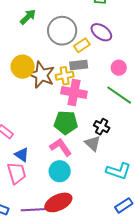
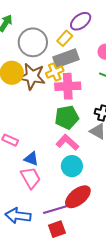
gray circle: (62, 31) -> (33, 42), moved
purple ellipse: (101, 32) -> (81, 21), turned -60
gray rectangle: (79, 65) -> (66, 58), size x1.4

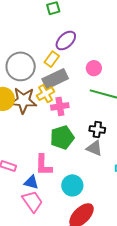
pink cross: (68, 86) -> (60, 106), size x0.7
pink L-shape: (67, 142) -> (43, 165), moved, turned -125

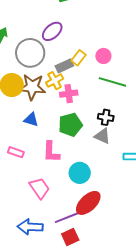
purple ellipse: (66, 40) -> (52, 31), moved
yellow rectangle: (52, 59) -> (78, 58), moved
gray rectangle: (55, 79) -> (64, 66), size x0.7
blue triangle: (31, 182) -> (31, 120), moved

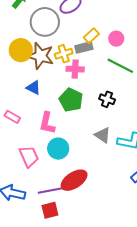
gray rectangle: (64, 66) -> (84, 47), moved
green pentagon: (70, 125) -> (71, 100), turned 30
gray triangle: (102, 136) -> (103, 135), moved
cyan circle: (80, 173) -> (58, 149), moved

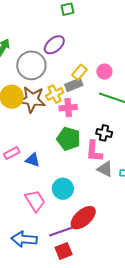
blue triangle: (33, 88) -> (33, 160), moved
pink rectangle: (12, 117) -> (12, 153), moved, turned -49
pink L-shape: (47, 123) -> (94, 151), moved

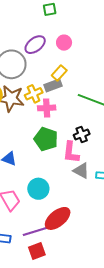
pink circle: (104, 72) -> (64, 43), moved
black cross: (104, 133) -> (82, 135), turned -35

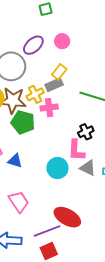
green pentagon: (46, 139) -> (23, 122), moved
cyan circle: (38, 189) -> (57, 168), moved
red ellipse: (58, 218) -> (67, 217), turned 72

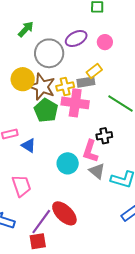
pink cross: (49, 108) -> (75, 103), size x1.5
purple line: (47, 231) -> (41, 222), turned -48

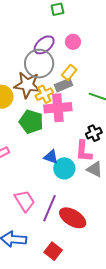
gray circle: (49, 53) -> (39, 64), moved
brown star: (42, 87) -> (27, 85), moved
blue triangle: (29, 145) -> (51, 157), moved
purple line: (41, 222) -> (50, 208), moved
red square: (38, 241) -> (53, 251), turned -30

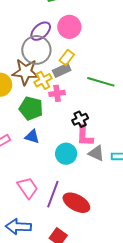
pink circle: (73, 42) -> (69, 27), size x1.5
pink cross: (58, 108) -> (57, 93), size x0.6
black cross: (94, 133) -> (80, 119), moved
blue triangle: (51, 157) -> (32, 137), moved

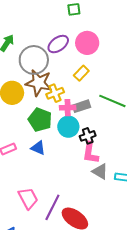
gray circle: (36, 50) -> (34, 60), moved
gray rectangle: (62, 70) -> (82, 106), moved
cyan circle: (66, 154) -> (68, 127), moved

